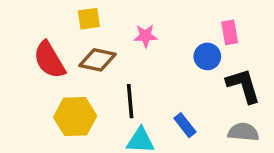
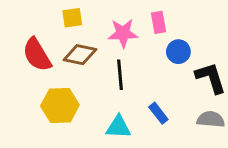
pink rectangle: (230, 32) -> (158, 22), moved
pink star: (146, 36) -> (123, 33), size x1.4
black line: (130, 101) -> (120, 75), moved

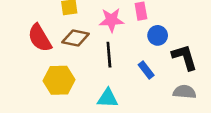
blue rectangle: (158, 113) -> (146, 70), moved

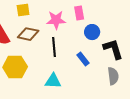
gray semicircle: (185, 92) -> (113, 76), turned 78

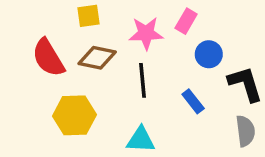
pink rectangle: (79, 13) -> (186, 21), turned 40

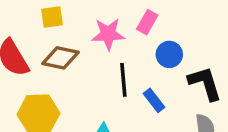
black line: (142, 80) -> (123, 80), moved

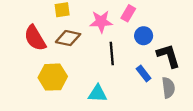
blue rectangle: (154, 100) -> (144, 73), moved

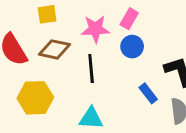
blue circle: (144, 36) -> (132, 47), moved
black line: (112, 53) -> (91, 69), moved

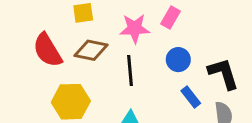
blue circle: (132, 47) -> (178, 60), moved

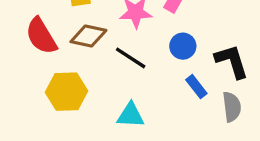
black line: (130, 70) -> (131, 58), turned -52

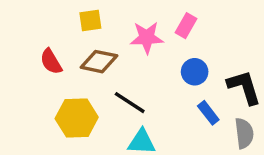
red semicircle: (41, 36) -> (51, 62), size x0.7
black line: (131, 58) -> (130, 103), moved

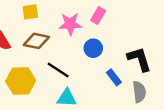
blue circle: (195, 72) -> (93, 48), moved

